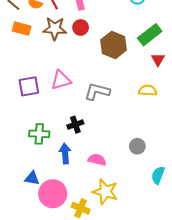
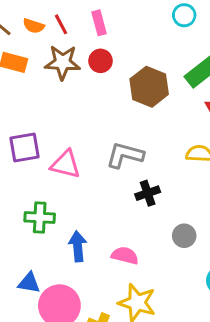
pink triangle: (61, 80) -> (66, 164), moved, turned 30
black cross: (75, 125) -> (148, 193), moved

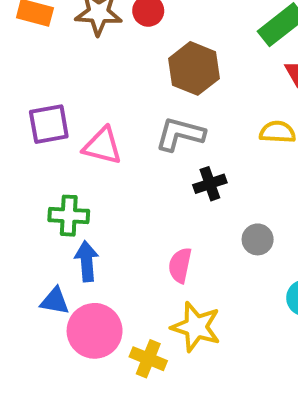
brown hexagon: (149, 87) -> (194, 68), moved
blue arrow: (78, 246) -> (87, 261), moved
pink semicircle: (125, 256) -> (180, 265), turned -92

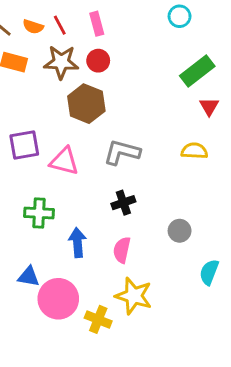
brown hexagon: (194, 68) -> (86, 104), moved
black cross: (210, 184) -> (123, 203), moved
blue arrow: (87, 261) -> (77, 243), moved

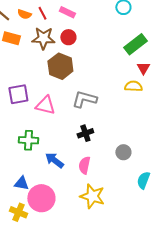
pink rectangle: (97, 24) -> (67, 12), turned -49
yellow semicircle: (194, 151) -> (133, 86), moved
blue arrow: (77, 243) -> (54, 160), turned -48
yellow cross: (98, 319) -> (18, 212), moved

